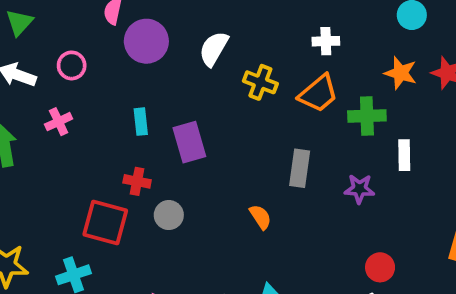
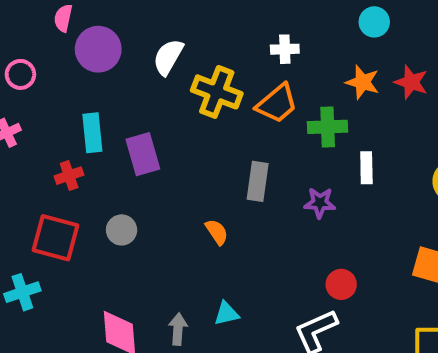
yellow cross: (260, 82) -> (217, 92), size x1.4
cyan rectangle: (141, 122) -> (92, 133), size x1.4
red cross: (137, 181) -> (69, 176), moved, turned -30

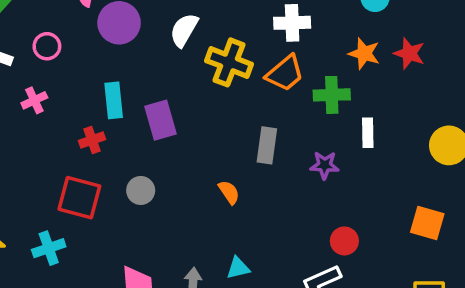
white cross: (285, 49) -> (292, 23), size x1.4

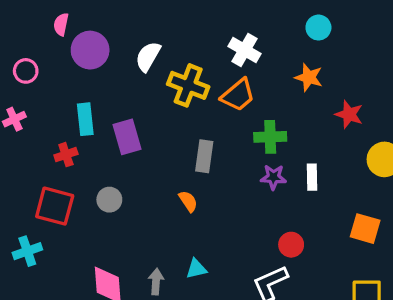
white cross: (292, 23) -> (244, 50), turned 32
red star: (409, 53) -> (349, 114), moved
green cross: (332, 95) -> (270, 137), moved
white rectangle: (368, 133) -> (312, 177), moved
gray rectangle: (267, 145) -> (204, 156), moved

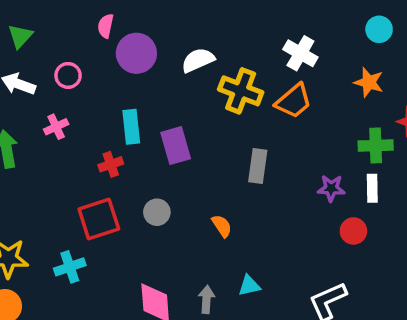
white semicircle: (148, 56) -> (198, 60), turned 36
green cross: (270, 137) -> (376, 146), moved
orange semicircle: (188, 201) -> (222, 226), moved
red square: (55, 206) -> (99, 219), turned -33
red circle: (291, 245) -> (353, 231), moved

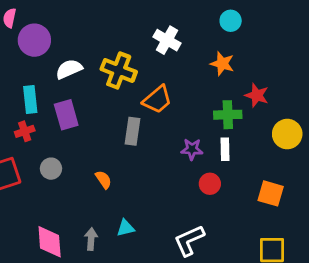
white semicircle: (198, 60) -> (69, 69), moved
orange trapezoid: (294, 101) -> (157, 99), moved
red cross: (111, 164) -> (25, 131), moved

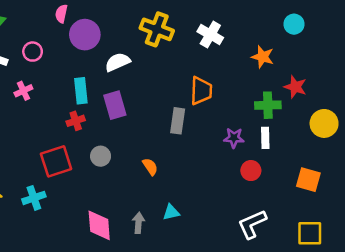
cyan circle: (231, 21) -> (294, 24), moved
yellow cross: (119, 70) -> (157, 29), moved
orange trapezoid: (157, 99) -> (201, 91), turned -48
white L-shape: (189, 240) -> (252, 224), moved

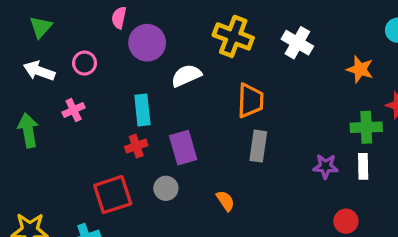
orange trapezoid: (201, 91) -> (250, 101), moved
purple rectangle: (115, 105) -> (183, 148), moved
red circle: (251, 171) -> (346, 221), moved

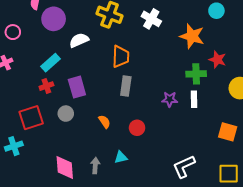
orange star: (360, 69) -> (192, 36), size x1.4
cyan rectangle: (142, 110) -> (50, 63), turned 54
red circle: (346, 221) -> (137, 128), moved

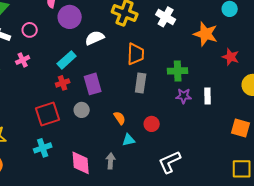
green cross: (196, 74) -> (178, 71), moved
cyan cross: (14, 146) -> (43, 148), moved
cyan triangle: (121, 157) -> (129, 140), moved
white L-shape: (184, 166) -> (170, 162), moved

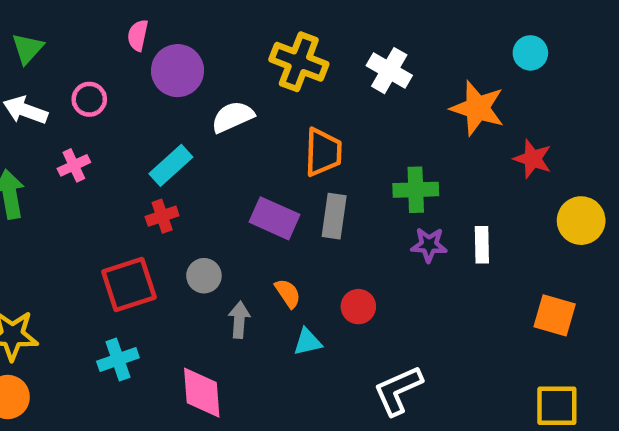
purple rectangle: (93, 84) -> (275, 218), moved, turned -50
gray arrow: (111, 161) -> (239, 320), moved

